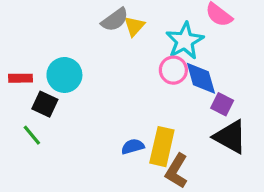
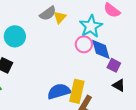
cyan circle: (64, 75) -> (15, 36), moved
black triangle: (230, 137) -> (119, 85), size x0.6
blue semicircle: (133, 147) -> (59, 91), size x1.6

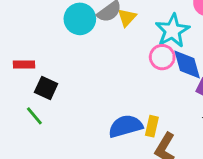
cyan circle: (15, 36) -> (80, 19), moved
yellow rectangle: (77, 91) -> (152, 126), size x0.6

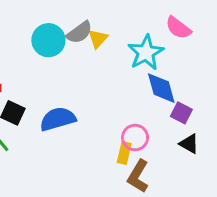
pink circle: (162, 57) -> (135, 138), moved
blue semicircle: (125, 126) -> (58, 119), moved

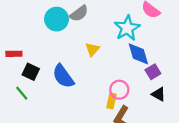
yellow triangle: (98, 39) -> (92, 49), moved
purple square: (181, 113) -> (153, 72), turned 32
blue semicircle: (58, 119) -> (63, 76), turned -110

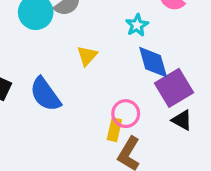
cyan star: (127, 28) -> (137, 25), size x0.6
purple square: (153, 72) -> (174, 88), size x1.6

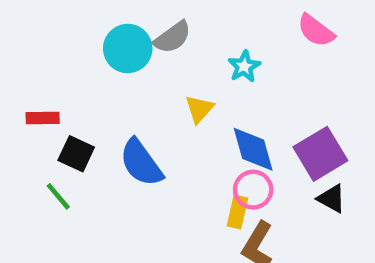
cyan star: (137, 25) -> (244, 66), moved
blue diamond: (153, 62) -> (253, 149), moved

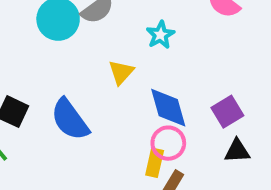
purple square: (320, 154) -> (227, 112), size x0.7
black triangle: (332, 199) -> (237, 151), turned -32

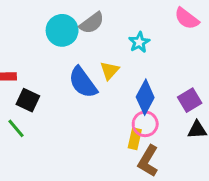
blue diamond: (168, 108) -> (145, 97), turned 44
blue semicircle: (70, 119) -> (83, 82), moved

